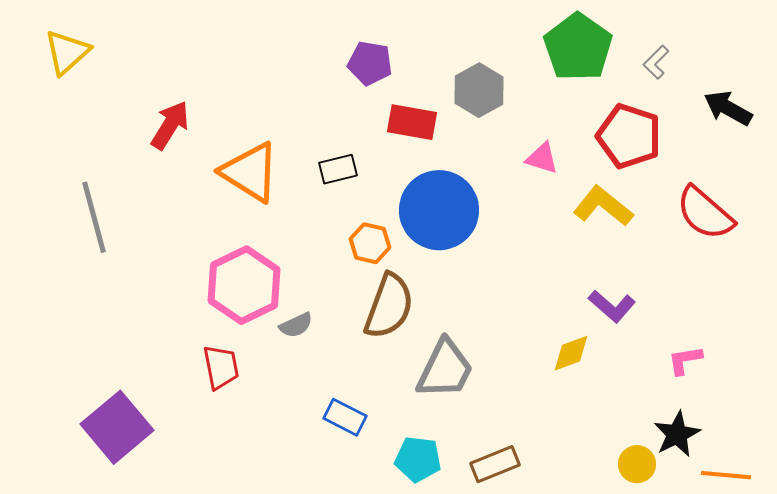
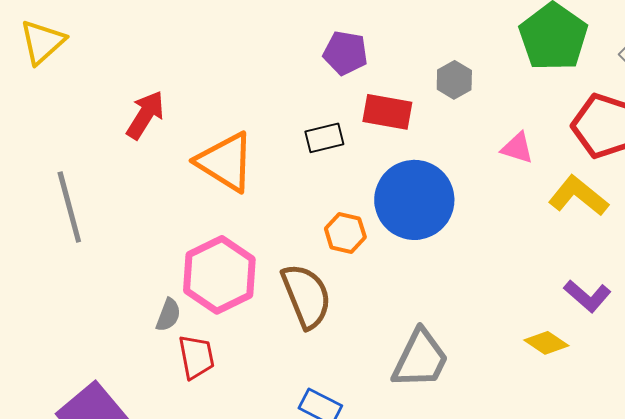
gray hexagon: (479, 90) -> (454, 80), size x0.7
black rectangle: (338, 169) -> (324, 138), moved
brown semicircle: (389, 306) -> (306, 296), moved, turned -42
gray semicircle: (296, 325) -> (168, 315), moved, turned -44
yellow diamond: (571, 353) -> (546, 343), turned 54

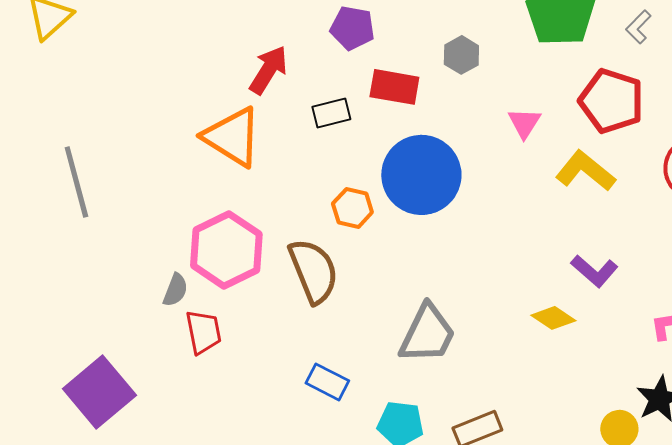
red arrow: (145, 115) -> (268, 70), moved
pink triangle: (517, 148) -> (524, 123), turned 45

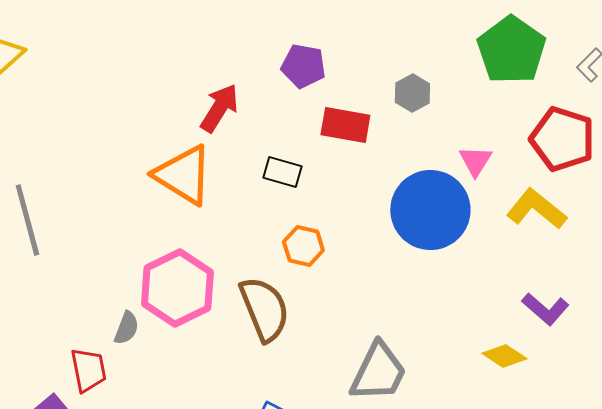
black rectangle: (331, 113) -> (282, 172), moved, turned 30
blue circle: (421, 175) -> (430, 210), moved
red trapezoid: (203, 332) -> (88, 370), moved

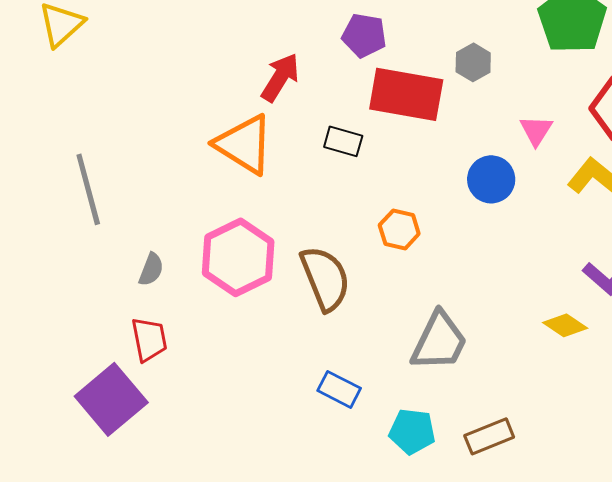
red rectangle: (345, 125) -> (406, 94), size x1.5
blue circle: (430, 210) -> (491, 179), size x0.6
orange hexagon: (303, 246) -> (399, 229), moved
gray semicircle: (126, 328) -> (151, 269), moved

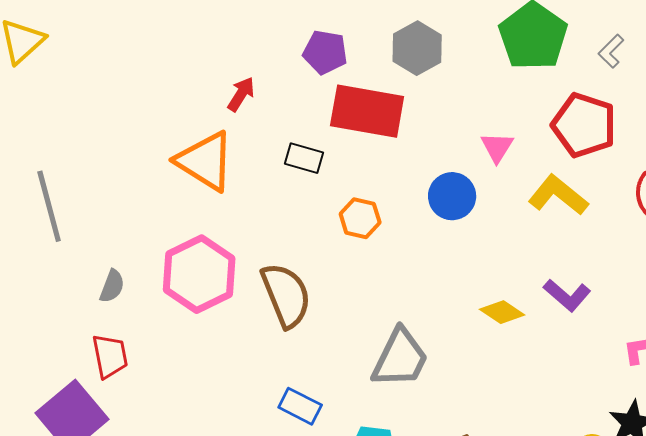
gray hexagon: (473, 62) -> (417, 48), moved, size x1.4
red arrow: (280, 77) -> (241, 94), size x0.7
orange hexagon: (399, 229) -> (360, 218), moved
yellow diamond: (565, 325) -> (502, 312), moved

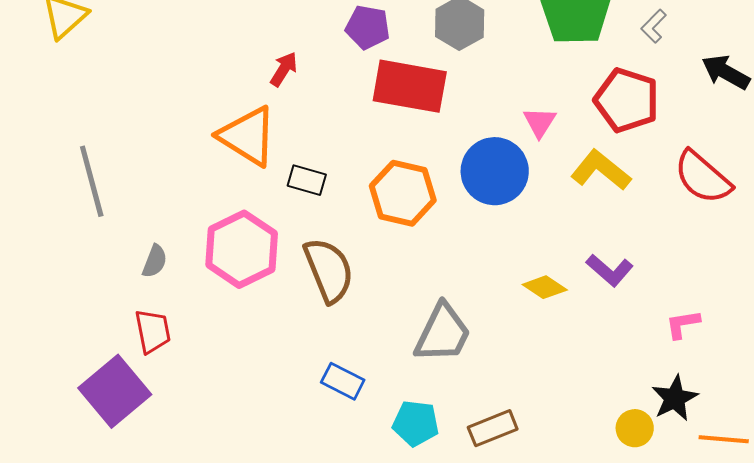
black rectangle: (304, 158) -> (307, 180), moved
blue circle: (452, 196) -> (495, 171), size x1.4
orange hexagon: (360, 218) -> (403, 193), size x1.6

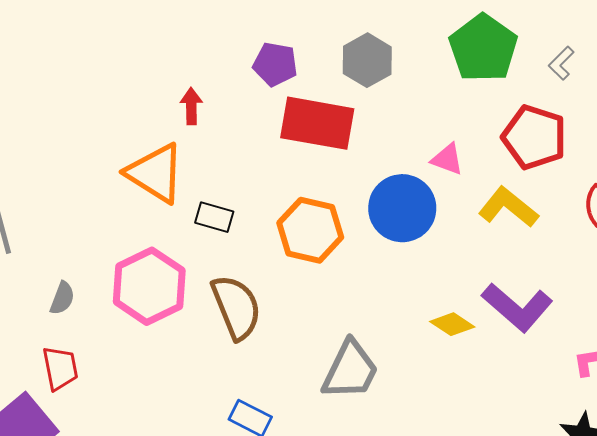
red arrow: (284, 69) -> (191, 106), turned -33
pink triangle: (540, 122) -> (447, 159), turned -42
purple L-shape: (610, 270) -> (517, 307), size x1.5

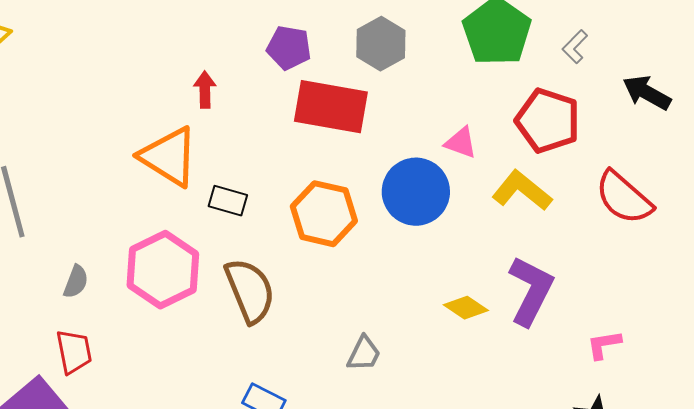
purple L-shape: (517, 307) -> (531, 291), turned -104
gray trapezoid: (350, 370) -> (364, 354), size x0.6

